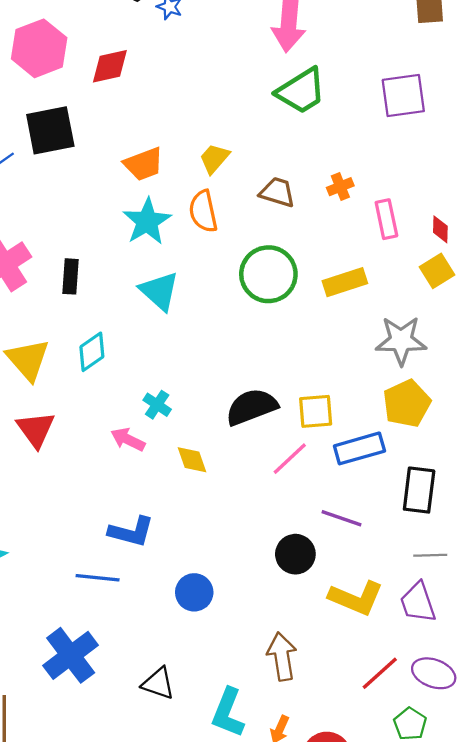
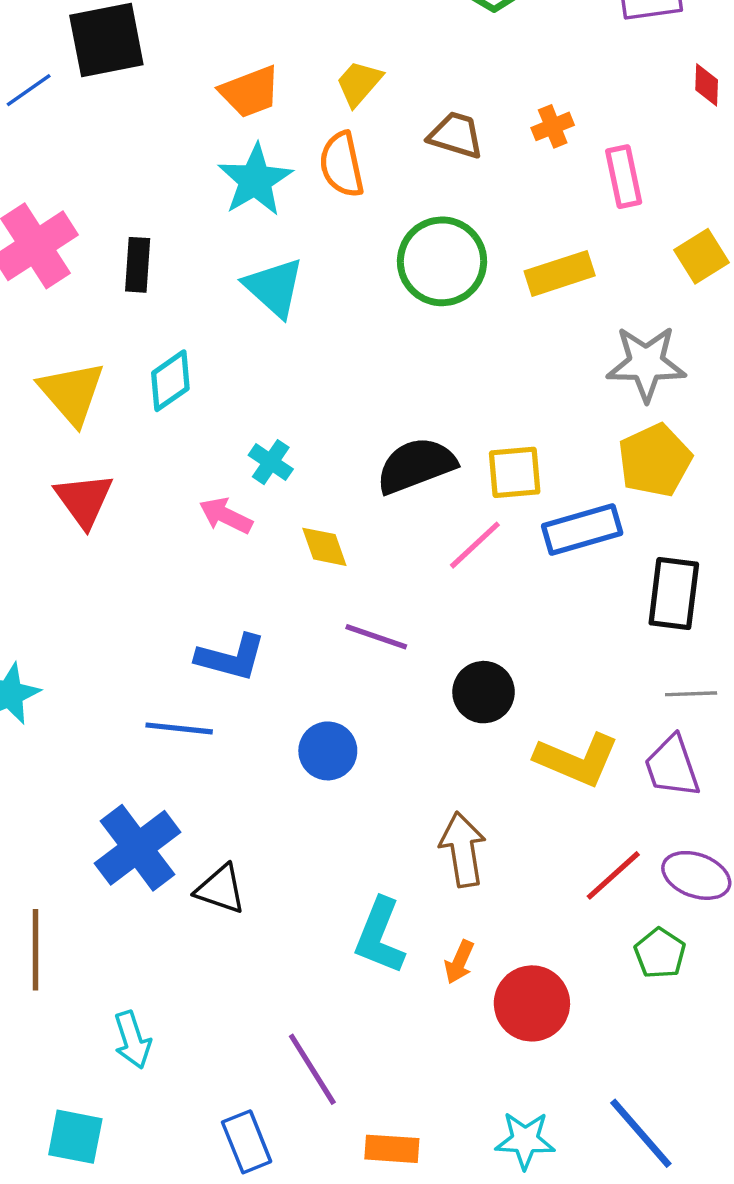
red diamond: (440, 229) -> (707, 85), moved
purple line: (341, 518) -> (376, 637), moved
black triangle: (158, 683) -> (221, 889), moved

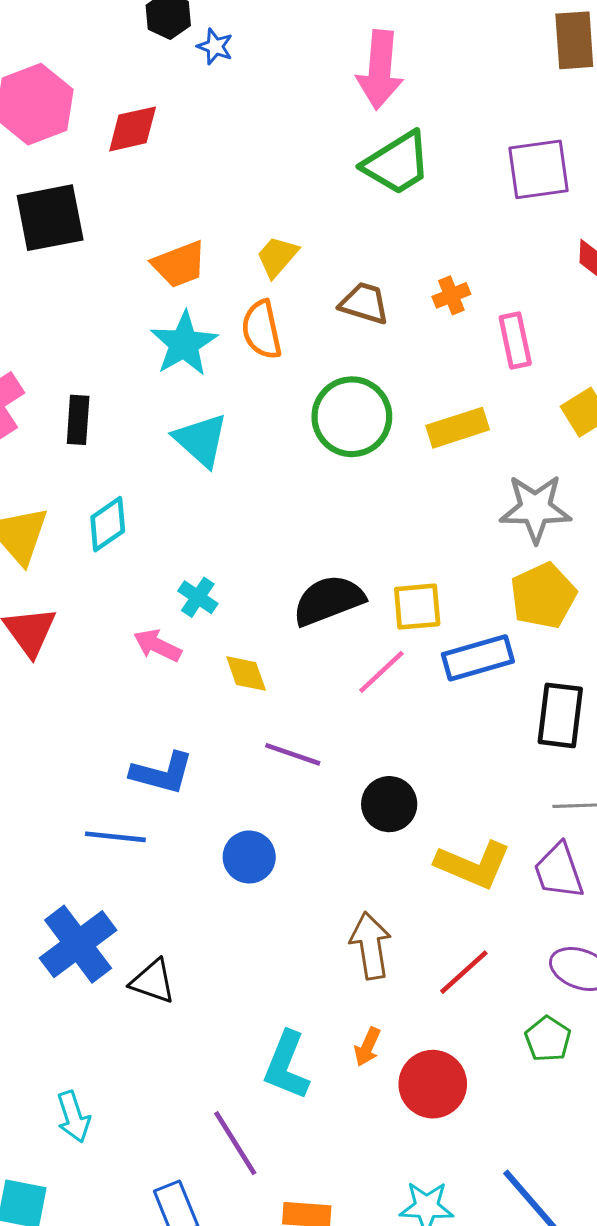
red line: (613, 875) -> (464, 972), moved
cyan L-shape: (380, 936) -> (287, 1065), moved

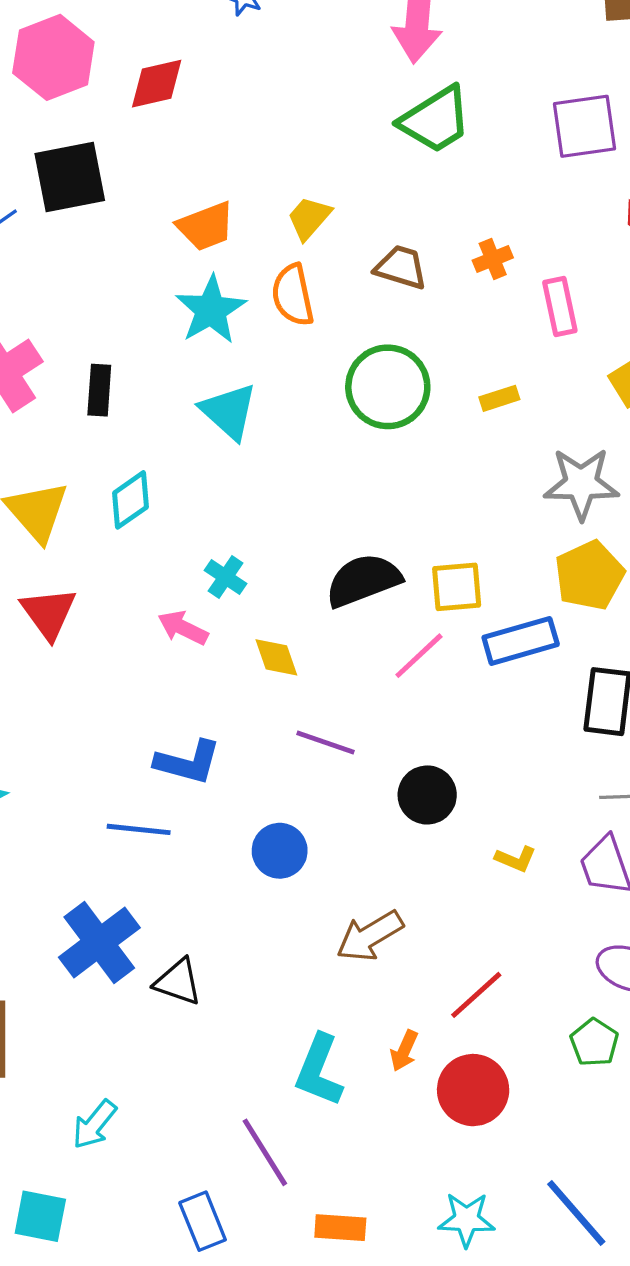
yellow rectangle: (458, 428) -> (499, 398), size x0.6
yellow L-shape: (473, 865) -> (516, 859), size x0.5
brown arrow: (371, 946) -> (370, 936), moved, turned -112
red line: (464, 972) -> (476, 995), moved
cyan arrow: (73, 1117) -> (94, 1124), turned 57

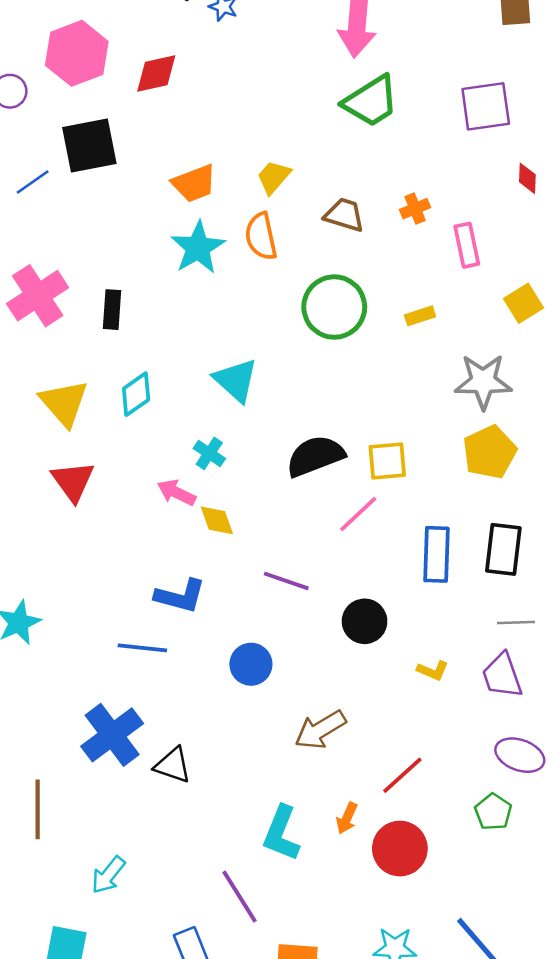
cyan triangle: (229, 411) -> (236, 380), moved
blue rectangle: (521, 641) -> (436, 554), moved, turned -72
yellow diamond: (276, 657) -> (217, 520), moved

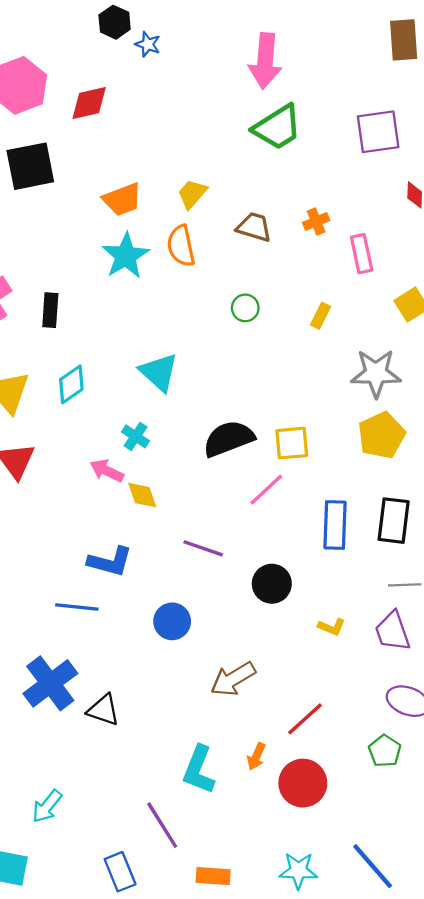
green circle: (334, 307) -> (245, 308), size x0.5
yellow rectangle: (420, 316) -> (321, 316), turned -45

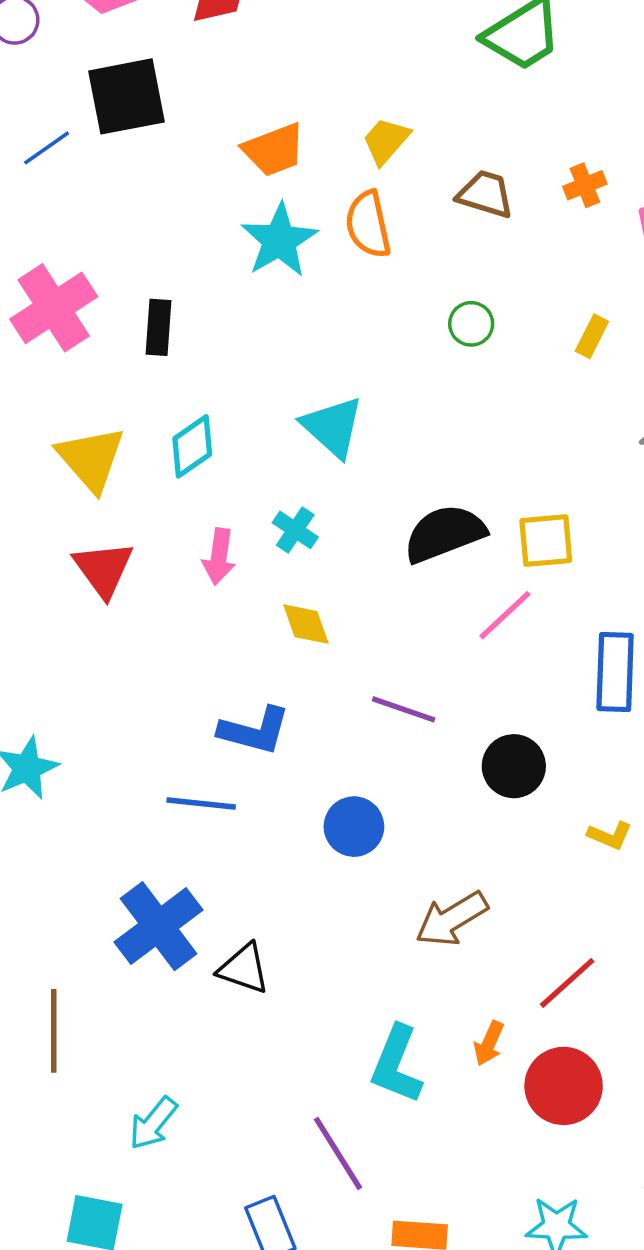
pink arrow: (107, 471) -> (219, 557), moved, turned -108

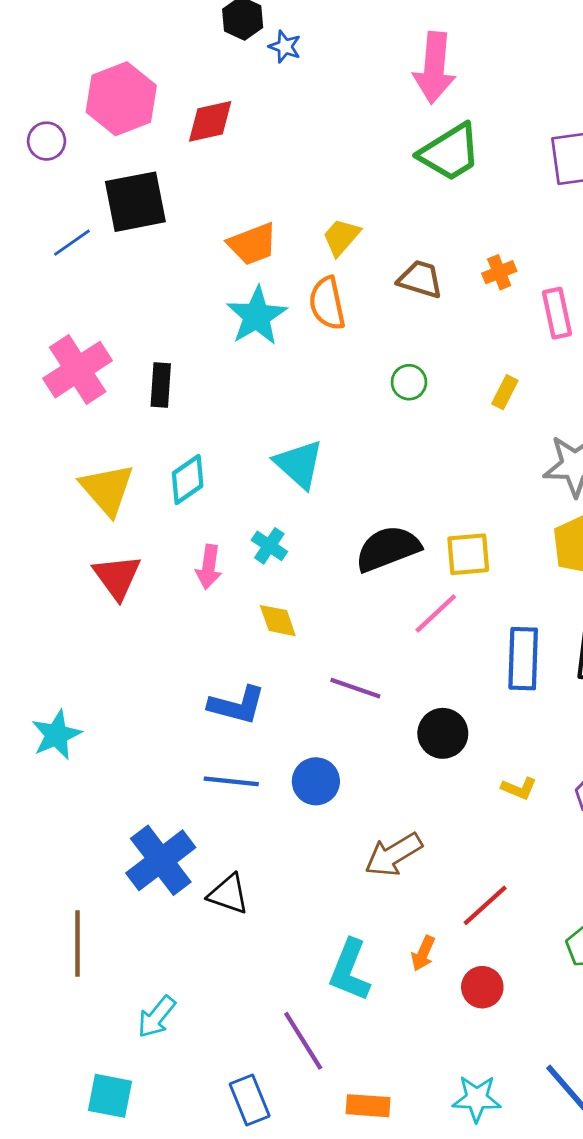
blue line: (201, 803) -> (231, 781), moved
red circle: (564, 1086) -> (482, 987), size x0.7

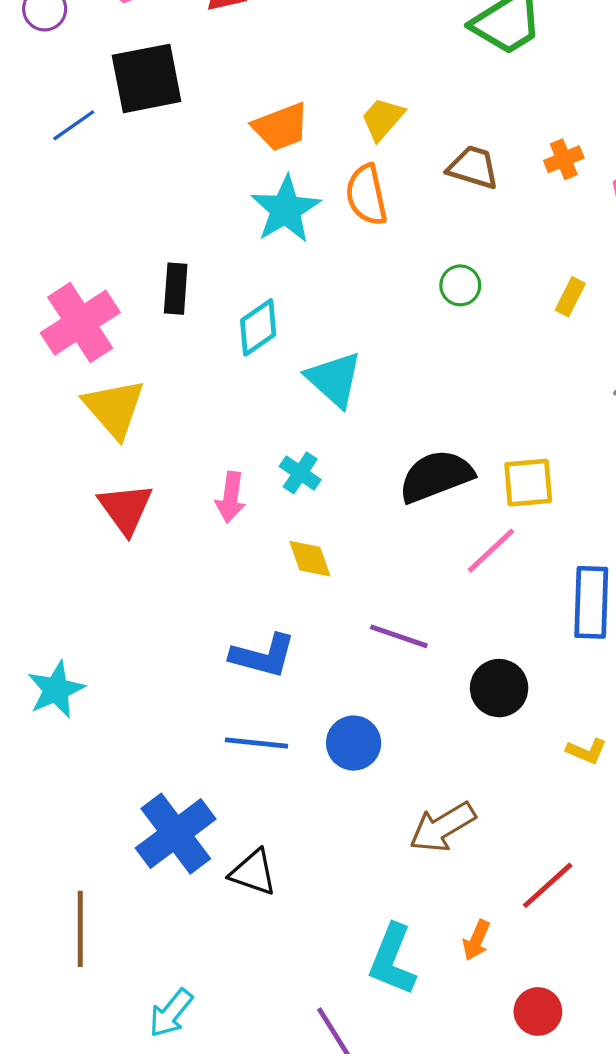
pink cross: (78, 370) -> (80, 323), moved
cyan diamond: (188, 480) -> (258, 327), moved
red circle: (482, 987) -> (538, 1011), moved

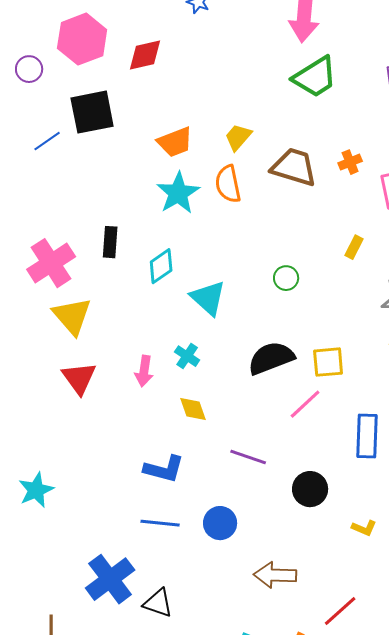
brown trapezoid: (473, 167) -> (294, 167), size x1.4
green circle: (460, 285) -> (286, 278), moved
brown arrow: (442, 827) -> (275, 575), turned 33

